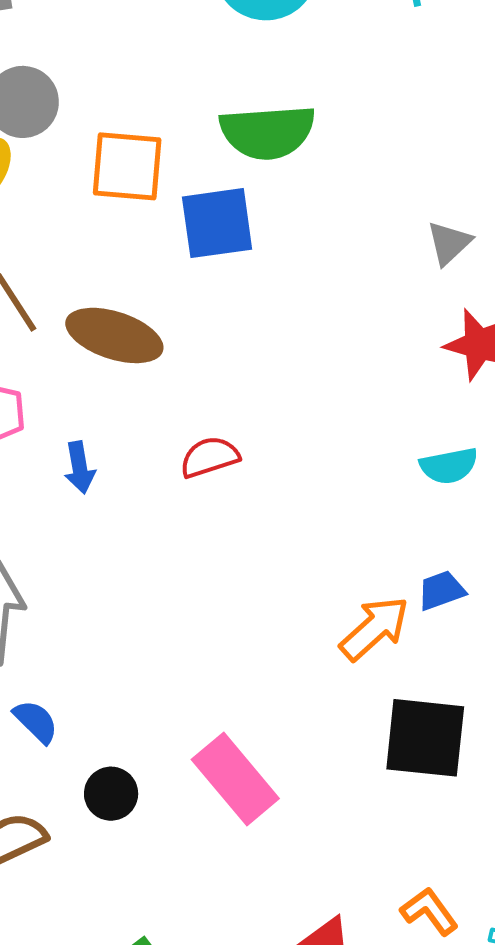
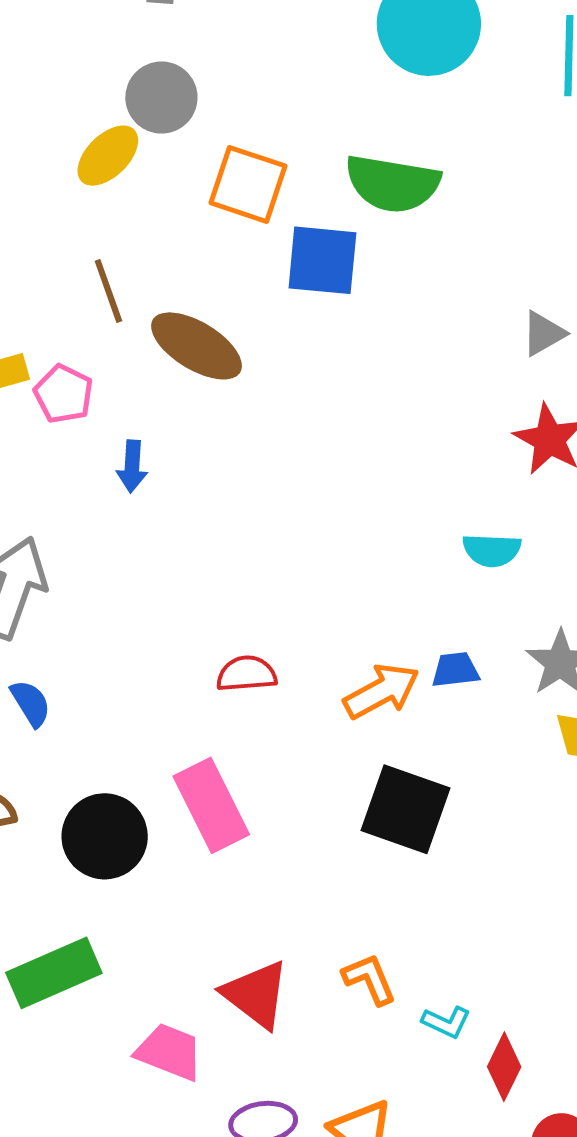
red semicircle: (210, 457) -> (247, 674), moved
black circle: (111, 794) -> (105, 836), moved, size x1.6

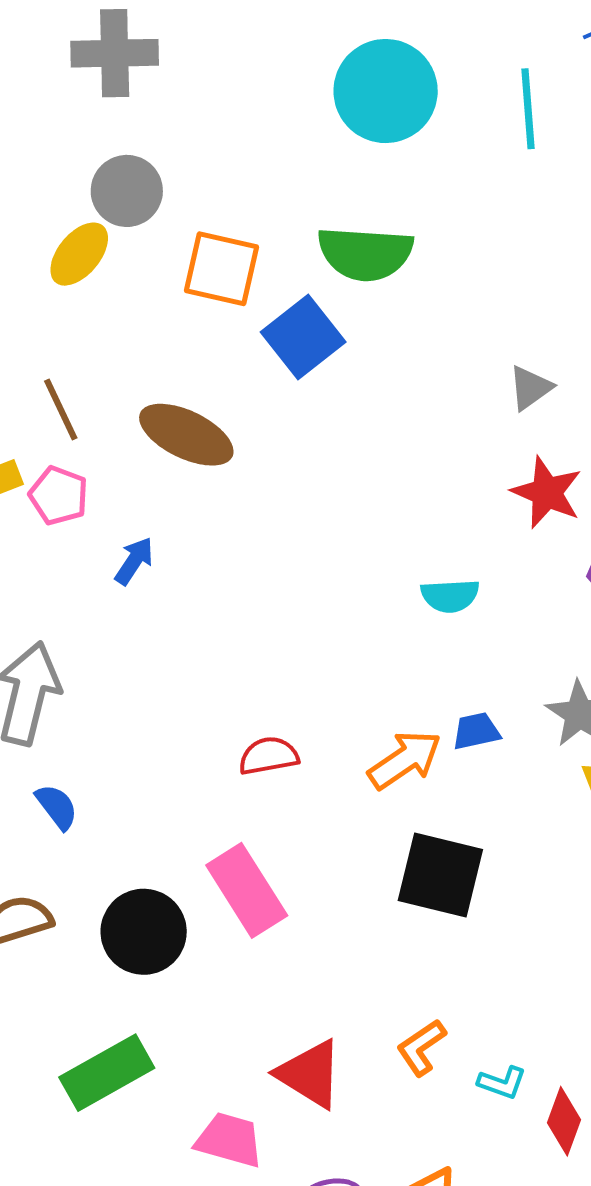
blue square: (322, 260) -> (303, 337), turned -38
brown line: (108, 291) -> (61, 409), moved
blue arrow: (132, 466) -> (134, 561), turned -144
cyan semicircle: (492, 550) -> (450, 596), moved
orange L-shape: (369, 979) -> (421, 1047), turned -96

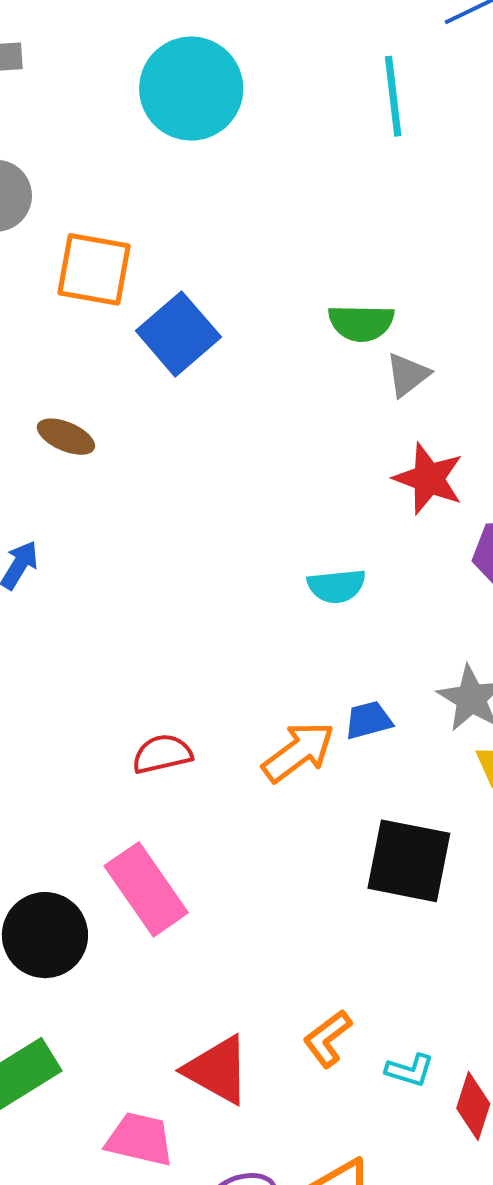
cyan circle: (386, 91) -> (191, 89), moved
green semicircle: (365, 254) -> (361, 323), moved, size x0.7
brown ellipse: (186, 435) -> (66, 437), size x0.6
black square: (440, 875) -> (409, 861), moved

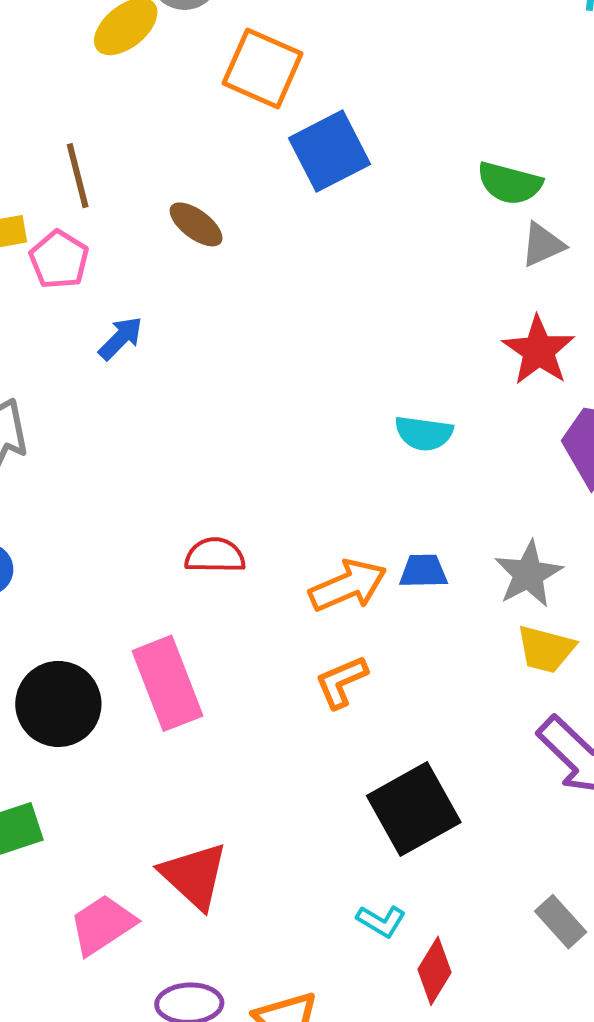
black square: (409, 861) -> (414, 809), moved, turned 36
orange L-shape: (327, 1039) -> (341, 682), moved
pink trapezoid: (140, 1139) -> (102, 925), turned -60

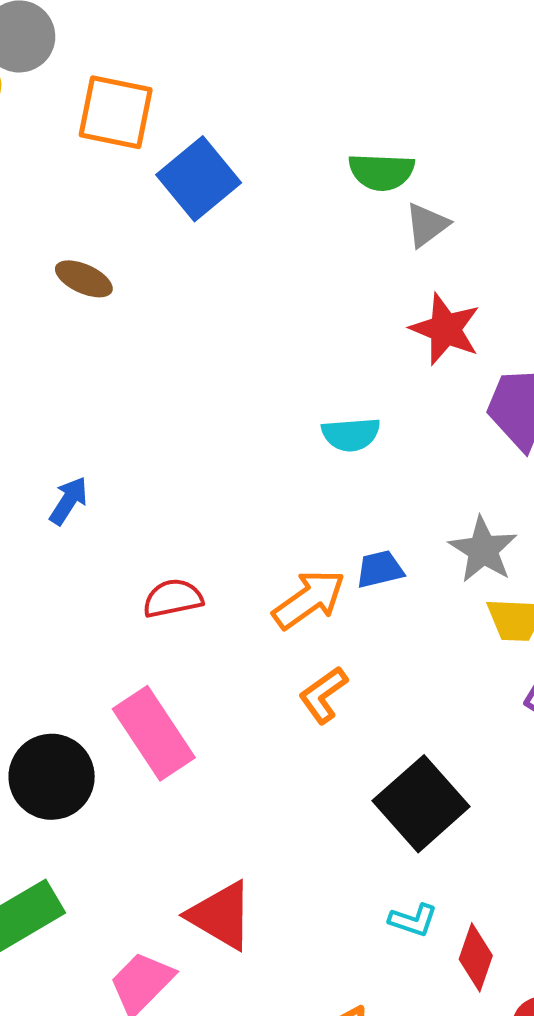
blue arrow: (121, 338) -> (69, 501), moved

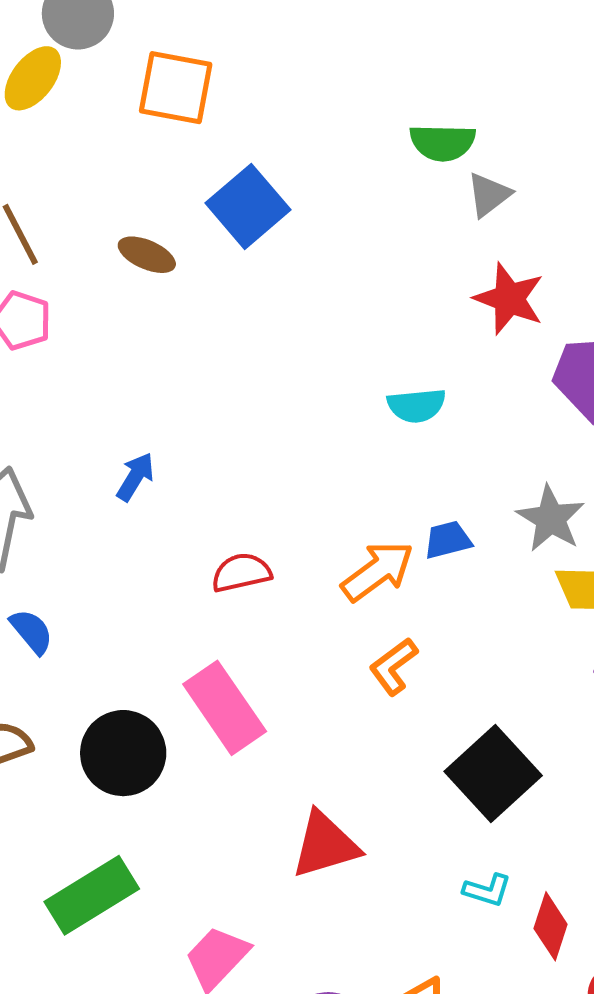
blue square: (199, 179) -> (248, 206), moved
red triangle: (221, 916) -> (325, 845), moved, turned -46

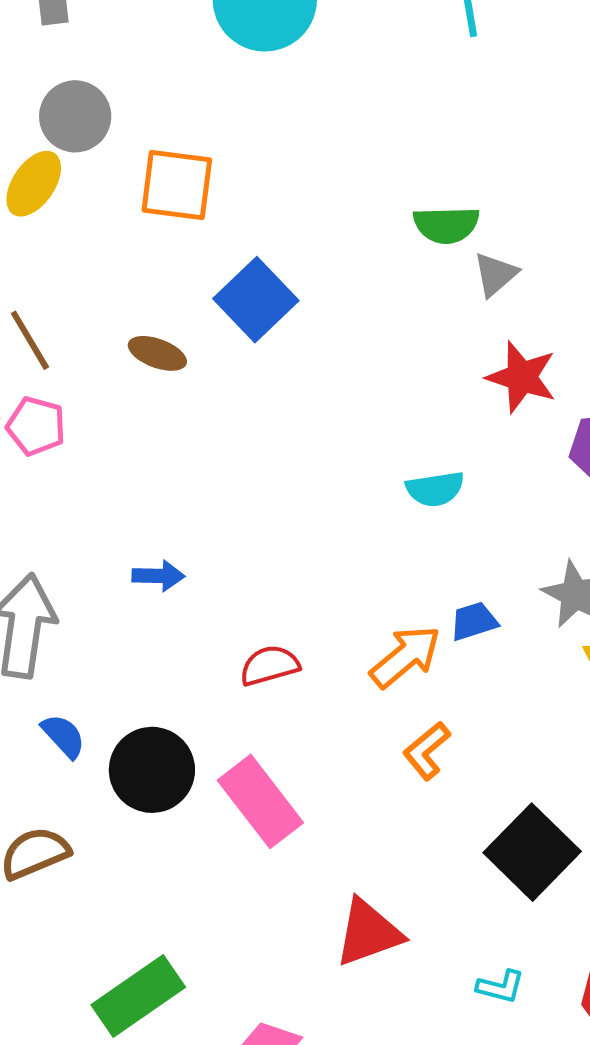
blue arrow: (135, 477) -> (158, 576), turned 63
black circle: (123, 753) -> (152, 770), moved
cyan L-shape: (487, 890) -> (501, 987), moved

